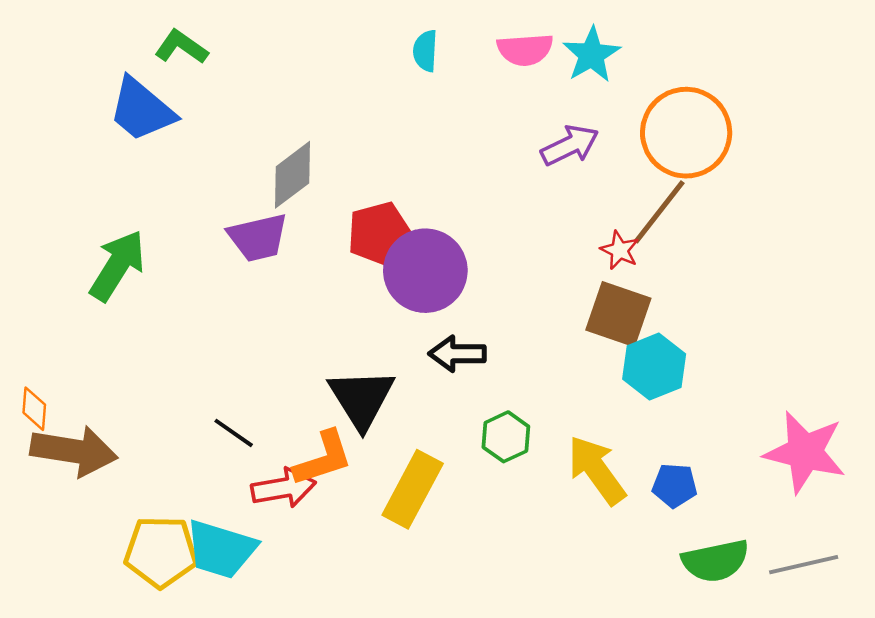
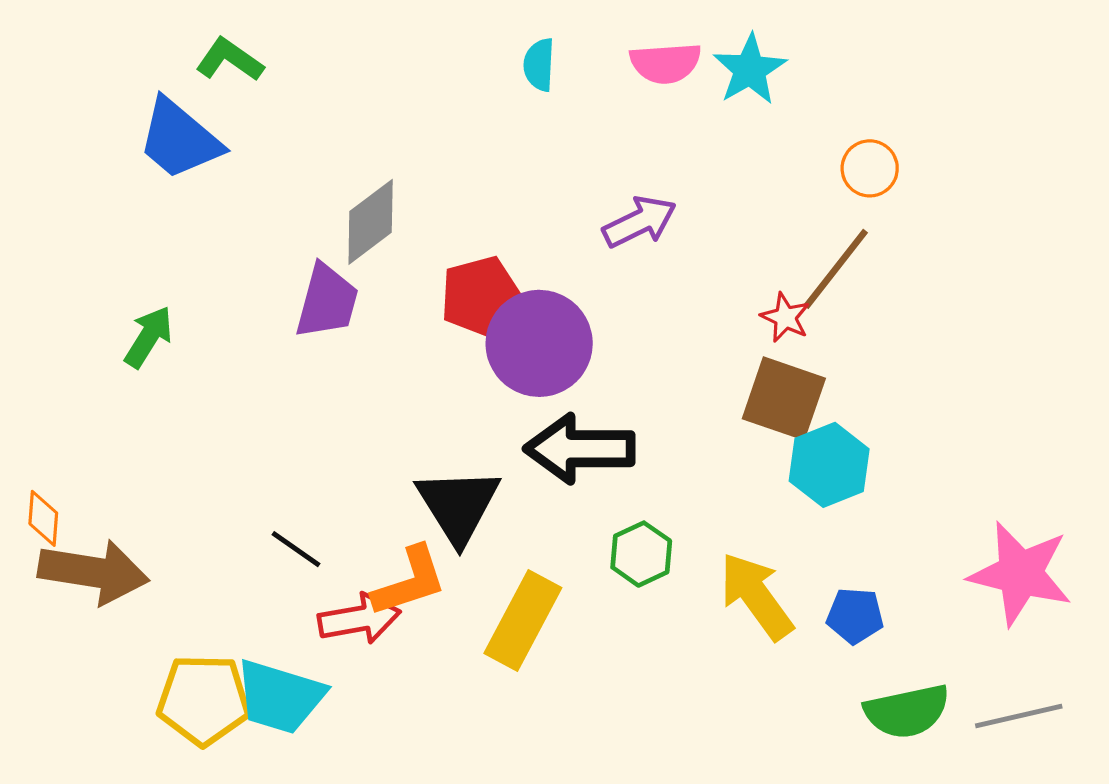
orange circle: (686, 133) -> (870, 168), size x0.5
purple arrow: (570, 145) -> (640, 222), moved
purple trapezoid: (258, 237) -> (327, 301), turned -62
green arrow: (117, 266) -> (149, 337), size x0.7
black arrow: (457, 354) -> (580, 449), size x1.5

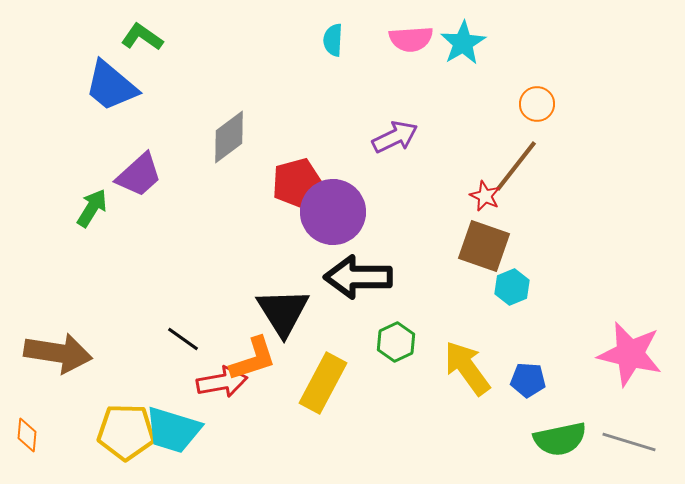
purple trapezoid: (327, 301) -> (139, 175), moved, turned 33
cyan hexagon: (829, 465) -> (512, 287), size x0.7
orange diamond: (43, 518) -> (27, 435), moved
gray line: (1019, 716) -> (629, 442), turned 30

